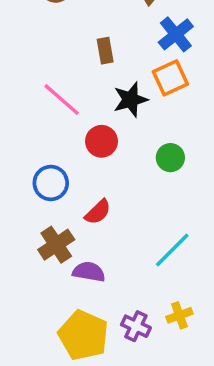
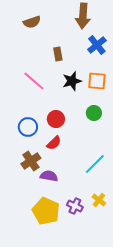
orange square: (170, 78) -> (97, 81), moved, turned 30
red circle: (102, 141) -> (56, 119), moved
yellow cross: (179, 315) -> (99, 200), turned -32

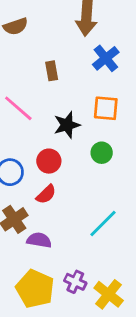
black star: (72, 81) -> (67, 125), moved
yellow cross: (99, 200) -> (109, 294), moved, size x1.5

